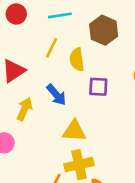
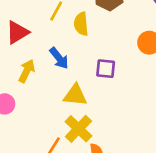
purple square: (98, 87) -> (106, 69), moved
yellow cross: (79, 165) -> (79, 129), turned -36

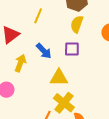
yellow semicircle: (81, 24) -> (77, 24), moved, turned 30
purple square: (106, 69) -> (72, 49), moved

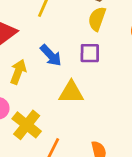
yellow cross: (64, 103) -> (27, 125), moved

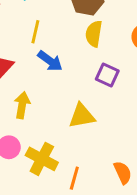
purple square: (90, 53) -> (107, 75), moved, turned 35
blue arrow: (51, 55) -> (50, 61), moved

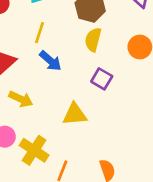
yellow arrow: (22, 105) -> (21, 99), turned 100

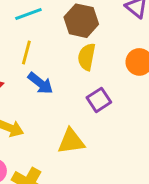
purple square: (102, 79) -> (99, 100), turned 30

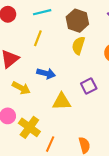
blue arrow: (40, 83) -> (46, 73), moved, turned -30
purple square: (99, 100) -> (89, 86), moved

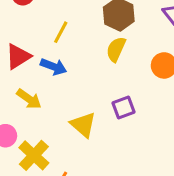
blue arrow: (46, 73) -> (54, 67), moved
yellow triangle: (62, 102) -> (83, 125), turned 36

